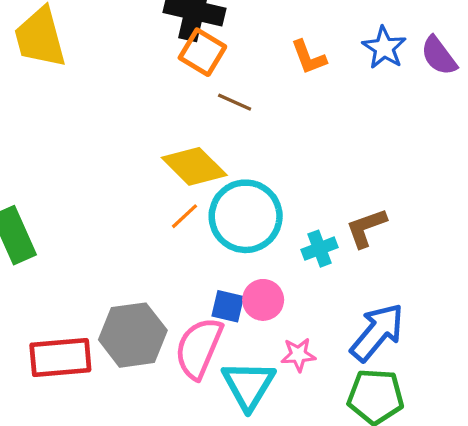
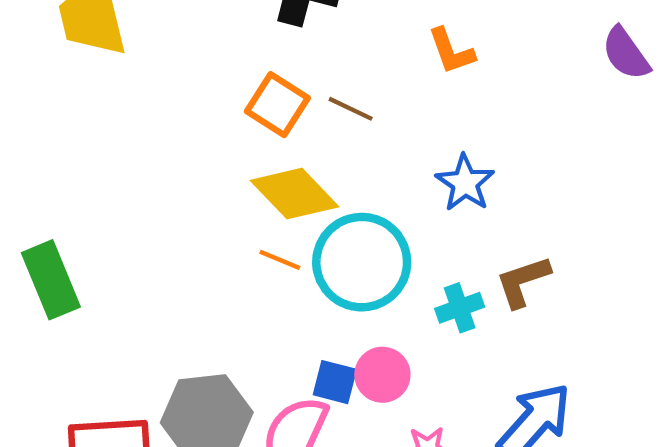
blue star: (384, 48) -> (465, 183), moved
orange square: (202, 52) -> (277, 105), moved
orange line: (184, 216) -> (280, 260), turned 64

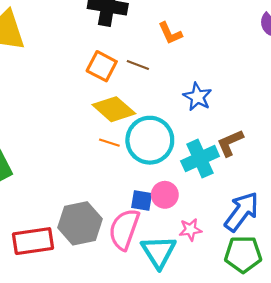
orange L-shape: (451, 51) -> (170, 33), moved
cyan cross: (460, 308) -> (200, 159), size x1.6

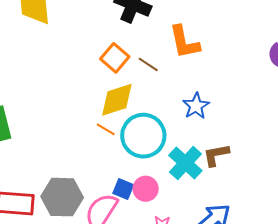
orange L-shape: (170, 33) -> (184, 42), size x1.5
yellow diamond: (114, 109) -> (117, 100), turned -72
cyan cross: (200, 159) -> (185, 163), turned -36

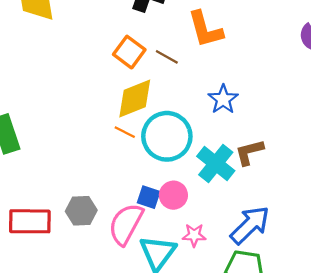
gray hexagon: (62, 197) -> (81, 211), size x0.7

